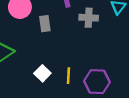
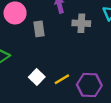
yellow line: (68, 76) -> (62, 79), turned 56

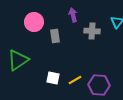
white square: (37, 77) -> (53, 78), turned -32

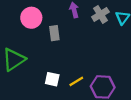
gray cross: (92, 31) -> (100, 14), moved, turned -35

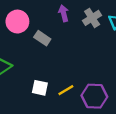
gray rectangle: (54, 33) -> (42, 38), turned -48

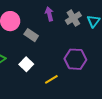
white square: (40, 88) -> (26, 64), moved, turned 32
purple hexagon: (94, 96) -> (75, 59), moved

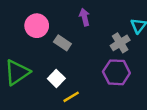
gray cross: (73, 18) -> (120, 43), moved
yellow line: (51, 79) -> (71, 97), moved

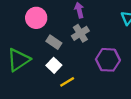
gray rectangle: (62, 43) -> (54, 42), moved
gray cross: (120, 43) -> (80, 33), moved

